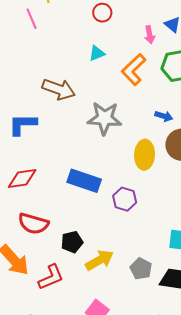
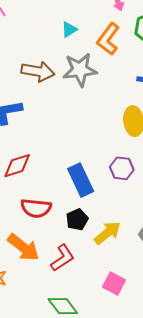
gray star: (104, 118) -> (80, 70), moved
blue rectangle: (84, 181) -> (81, 180), moved, turned 56

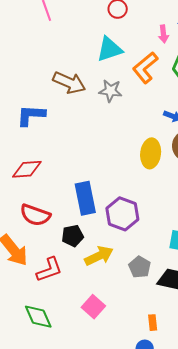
cyan triangle: (69, 29) -> (110, 49), size x1.6
gray star: (80, 70) -> (110, 91), size x0.7
purple hexagon: (122, 168) -> (122, 214), moved, size x1.4

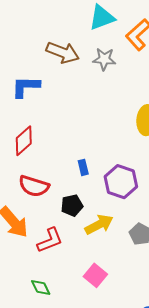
red diamond: (27, 169) -> (24, 141), turned -36
blue rectangle: (85, 198) -> (83, 167), size x0.5
green diamond: (38, 317) -> (41, 287), size x0.7

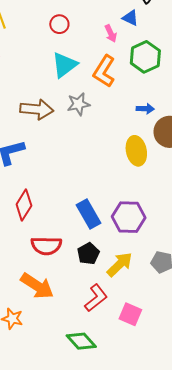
blue rectangle: (83, 167) -> (88, 214), size x1.8
red L-shape: (50, 240) -> (96, 298), moved
green diamond: (41, 287) -> (81, 341), size x1.4

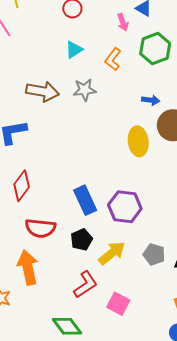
cyan triangle: (64, 65) -> (74, 50), size x0.7
orange L-shape: (104, 71) -> (113, 59), size x0.7
orange arrow: (37, 286) -> (28, 267), turned -140

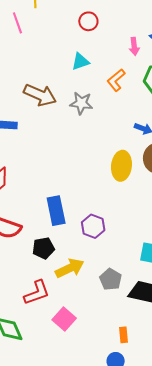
purple hexagon: (125, 207) -> (93, 226), size x0.7

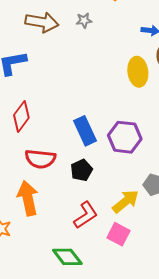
gray star: (81, 103) -> (84, 20), size x0.7
purple hexagon: (93, 226) -> (125, 137), size x1.4
yellow arrow: (70, 268) -> (126, 201), moved

